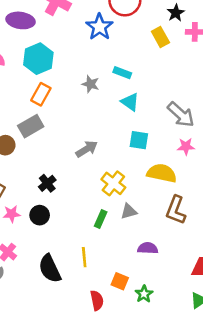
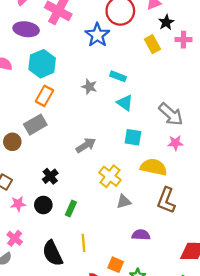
green rectangle: (101, 219) -> (71, 208), moved

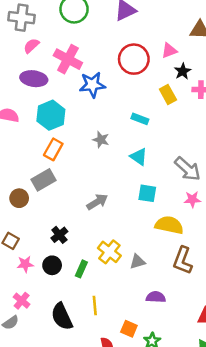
blue star: (97, 35) -> (92, 85), moved, turned 30
cyan rectangle: (118, 76) -> (140, 119), moved
yellow cross: (110, 176) -> (109, 252), moved

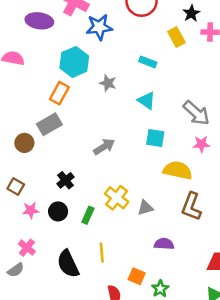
cyan hexagon: (51, 115) -> (74, 62), moved

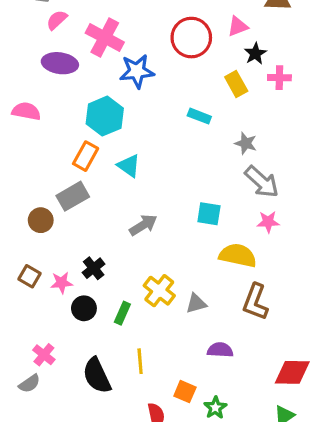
gray star: (108, 83) -> (246, 143), moved
cyan triangle: (147, 101) -> (129, 166), moved
pink star: (31, 210) -> (62, 283), moved

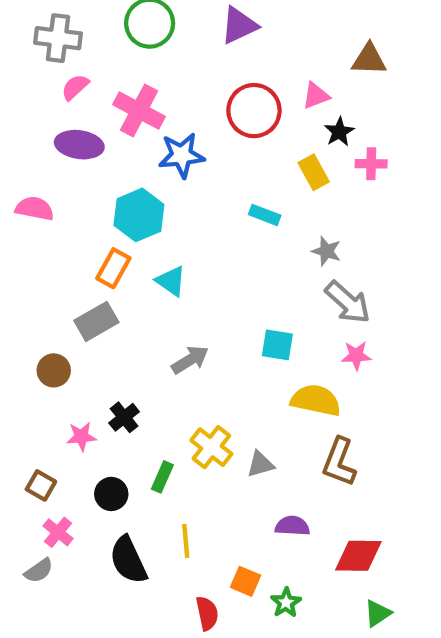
brown circle: (41, 220) -> (54, 370), moved
brown square: (29, 276) -> (41, 485), moved
black circle: (84, 308) -> (111, 494), moved
red diamond: (292, 372) -> (358, 556), moved

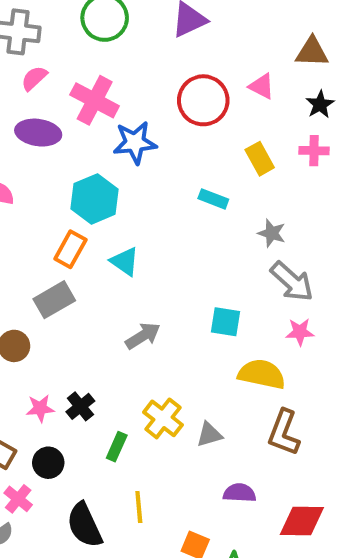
pink triangle: (316, 96) -> (262, 86), turned 48
black star: (339, 132) -> (320, 104), moved
black cross: (124, 417) -> (80, 406), moved
black circle: (111, 494) -> (48, 463), moved

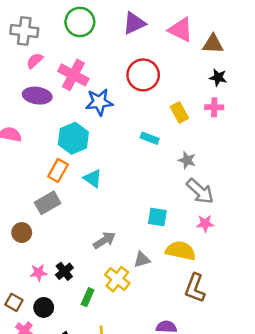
pink triangle: (262, 86) -> (181, 30), moved, size x1.5
black star: (320, 104) -> (218, 78), turned -30
gray arrow: (143, 336) -> (104, 240), moved
gray triangle: (209, 435) -> (142, 260), moved

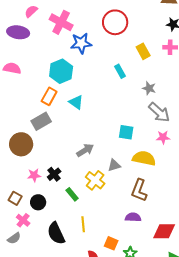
purple ellipse: (37, 96) -> (18, 32), moved
cyan rectangle: (150, 138) -> (120, 71), turned 40
brown circle: (22, 233) -> (21, 144), size x1.5
brown L-shape: (195, 288) -> (139, 190), moved
green rectangle: (88, 297) -> (72, 194), turned -64

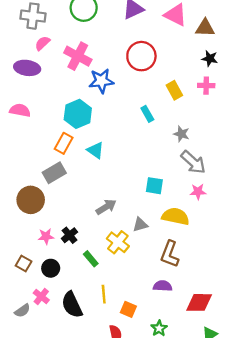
pink cross: (23, 220) -> (41, 296), moved
orange square: (111, 243) -> (128, 309), moved

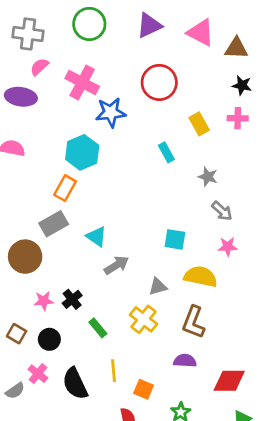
cyan triangle: (95, 150) -> (96, 237), moved
gray arrow: (193, 162) -> (222, 211), size x0.7
yellow cross: (118, 242) -> (144, 319), moved

